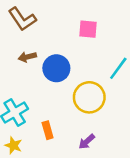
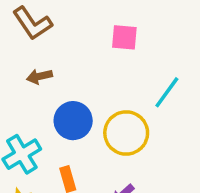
blue circle: (56, 68) -> (73, 121), moved

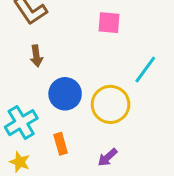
brown arrow: (39, 76) -> (36, 56), turned -85

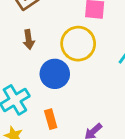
yellow circle: (111, 104) -> (78, 44), moved

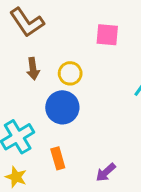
yellow circle: (78, 44) -> (70, 73), moved, size x0.6

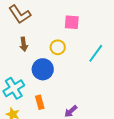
yellow circle: (70, 73) -> (58, 47), moved

